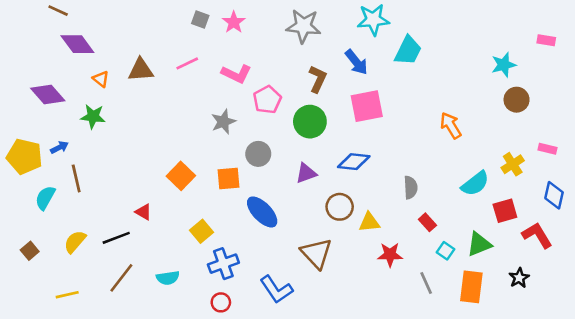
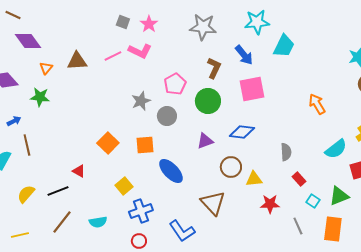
pink L-shape: (236, 74) -> (140, 51), moved
orange triangle: (101, 79) -> (46, 68), turned 32
gray circle: (258, 154) -> (167, 116), moved

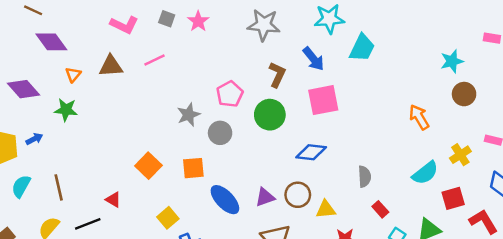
pink L-shape: (140, 51) -> (124, 25), moved
orange arrow: (317, 104) -> (419, 117), moved
purple triangle: (205, 141) -> (265, 197), moved
brown line: (27, 145) -> (59, 187), moved

